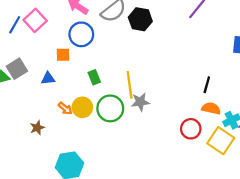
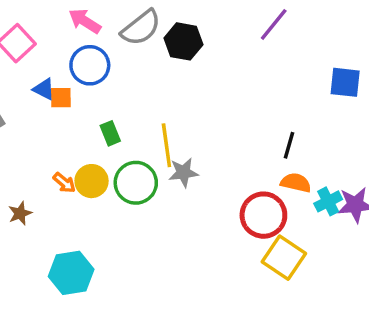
blue triangle: (48, 78) -> (44, 89), moved, turned 32
red circle: (191, 129) -> (263, 215), size x1.4
yellow square: (221, 141) -> (284, 258), moved

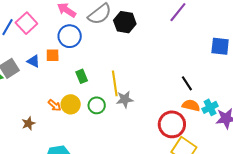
blue triangle: (44, 89) -> (33, 61), moved
black line: (289, 145) -> (187, 83), turned -49
green circle: (136, 183) -> (97, 105), size x0.7
cyan cross: (328, 201) -> (210, 107), moved

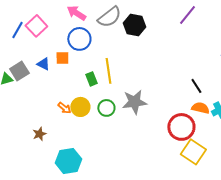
yellow line: (115, 83) -> (108, 71), moved
gray star: (125, 99) -> (134, 102), size x1.4
brown star: (28, 123) -> (39, 134), moved

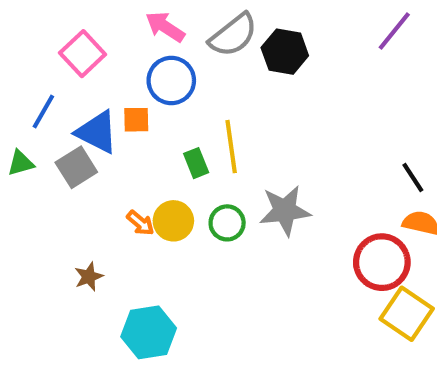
blue line: (17, 30) -> (43, 111), moved
blue triangle: (43, 64) -> (97, 132), size x1.6
gray square: (19, 71) -> (76, 167), moved

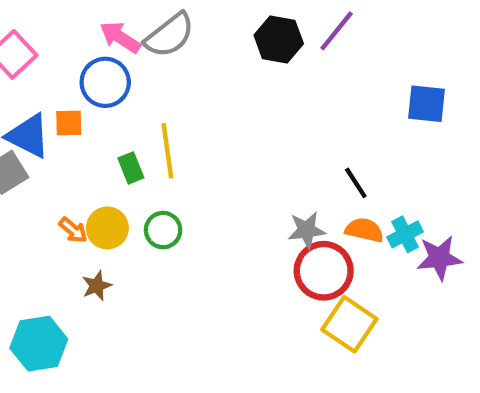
pink arrow: (165, 27) -> (120, 37), moved
black hexagon: (285, 52) -> (279, 39), moved
gray star: (285, 211) -> (307, 230), moved, size x0.7
brown star: (89, 277) -> (97, 286), moved
cyan hexagon: (149, 332) -> (39, 344), moved

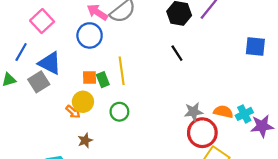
orange square: (69, 123) -> (90, 77), moved
black line: (356, 183) -> (177, 53), moved
yellow circle: (107, 228) -> (83, 102), moved

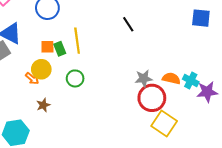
cyan cross: (244, 114) -> (191, 81), turned -35

